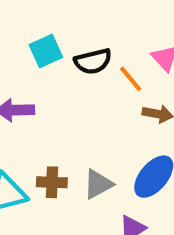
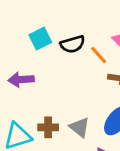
gray triangle: (98, 184) -> (80, 127), turned -50

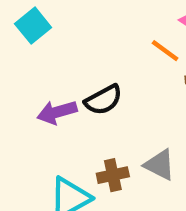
cyan square: (40, 39) -> (33, 26), moved
black semicircle: (73, 44) -> (103, 100), moved

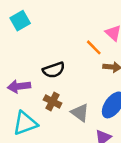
purple arrow: (57, 112) -> (19, 86), moved
brown cross: (113, 175) -> (53, 102), moved, turned 30

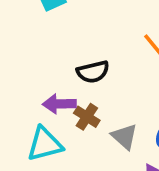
purple arrow: (19, 86) -> (59, 104), moved

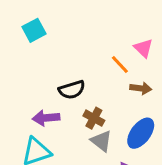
brown cross: (87, 117) -> (94, 118), moved

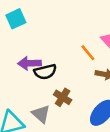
purple arrow: (46, 118) -> (30, 63), moved
gray triangle: (101, 141) -> (41, 114), moved

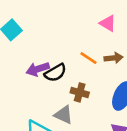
orange line: (88, 53) -> (88, 58), moved

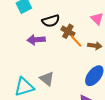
black semicircle: (55, 73) -> (51, 21), moved
brown cross: (80, 92) -> (68, 31), moved

